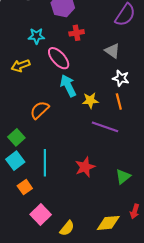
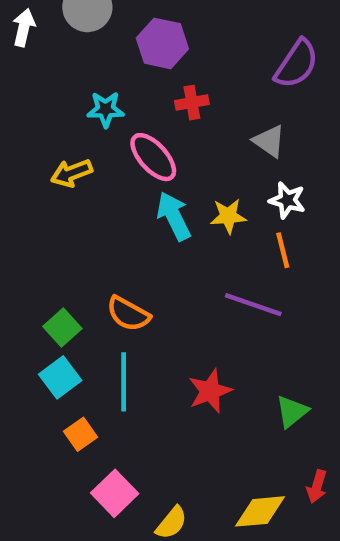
yellow star: (90, 100) -> (228, 216), moved
orange semicircle: (40, 110) -> (128, 314), moved, turned -108

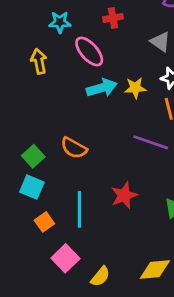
yellow arrow: (71, 173) -> (39, 61), turned 100
cyan arrow: (174, 216) -> (102, 88), turned 100
cyan square: (60, 377) -> (32, 187), turned -30
cyan line: (124, 382) -> (79, 209), moved

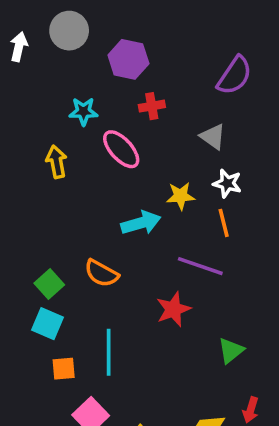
cyan arrow: (102, 88) -> (141, 223), moved
red star: (124, 195) -> (173, 309), moved
orange square: (44, 222) -> (64, 369), turned 30

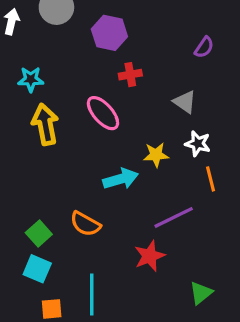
purple semicircle: (234, 76) -> (204, 47), size x0.6
cyan star: (83, 111) -> (31, 79), moved
yellow arrow: (57, 162) -> (45, 124), size x1.4
orange line: (224, 223) -> (211, 179), moved
purple line: (200, 266) -> (174, 217), turned -45

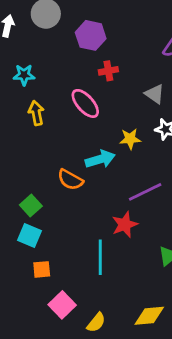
yellow arrow: (45, 124) -> (36, 113), size x0.7
orange semicircle: (85, 224) -> (70, 180), moved
cyan line: (92, 295) -> (100, 257), moved

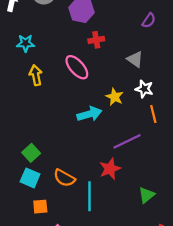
yellow star: (130, 139) -> (115, 97), turned 30
orange semicircle: (70, 180) -> (64, 178), moved

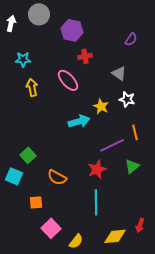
orange line: (153, 114) -> (135, 132), moved
cyan square: (30, 178) -> (14, 176), moved
green triangle: (146, 195) -> (132, 166), moved
cyan line: (89, 196) -> (96, 202), moved

